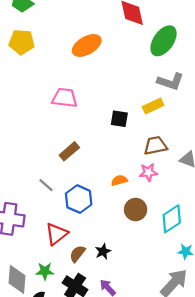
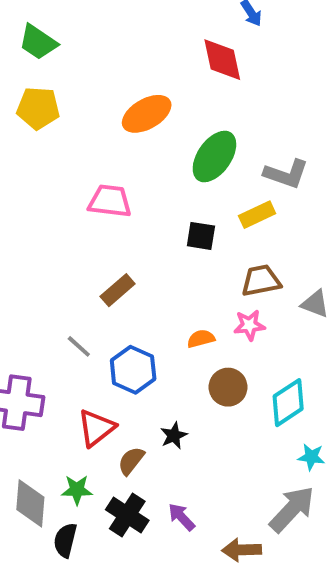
green ellipse: (164, 41) -> (214, 157), moved
black star: (103, 251) -> (174, 436), moved

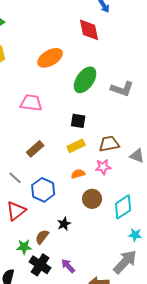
yellow rectangle: (257, 215) -> (76, 146), moved
red triangle: (96, 428) -> (16, 211), moved
green star: (77, 490) -> (24, 247), moved

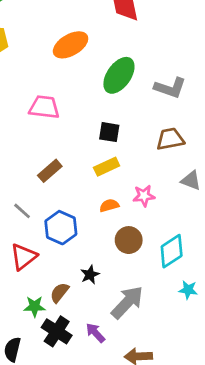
brown trapezoid: (109, 144) -> (170, 139), moved
gray arrow: (125, 262) -> (127, 302), moved

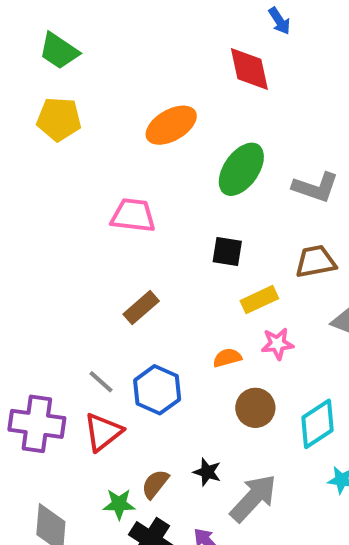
yellow rectangle: (107, 167) -> (259, 300), moved
gray line: (22, 211) -> (101, 382), moved
black star: (90, 275) -> (207, 472), moved, turned -30

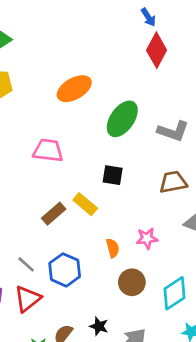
red diamond: (249, 69) -> (157, 50), moved, turned 40
yellow rectangle: (259, 300) -> (85, 204), moved, turned 65
orange semicircle: (227, 358) -> (113, 248), turned 90

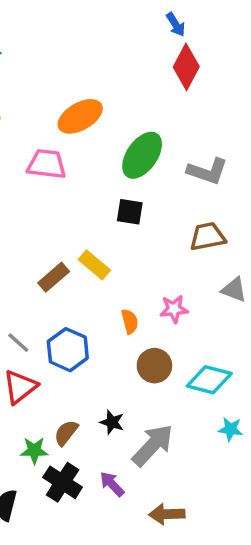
pink trapezoid: (48, 150) -> (47, 164), moved
black square: (113, 175) -> (130, 212), moved
cyan diamond: (174, 293) -> (209, 380), turned 48

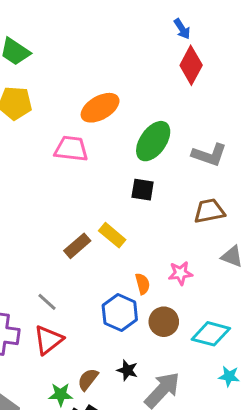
blue hexagon: (68, 350) -> (120, 313), moved

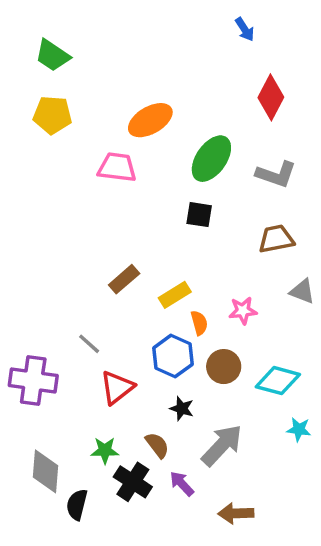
red diamond: (191, 65) -> (271, 97), moved
yellow rectangle: (112, 235) -> (175, 295), moved, turned -72
red triangle: (48, 340) -> (117, 388), moved
black star: (127, 370) -> (182, 408), moved
brown semicircle: (88, 379) -> (157, 445), moved, turned 105

